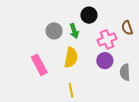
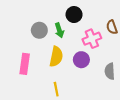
purple circle: (105, 61) -> (81, 60), moved
pink rectangle: (39, 65) -> (25, 64), turned 36

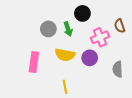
yellow semicircle: (56, 57) -> (65, 55), turned 90

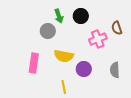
green arrow: (68, 29) -> (59, 16), moved
purple circle: (90, 58) -> (84, 69), moved

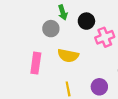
black circle: (81, 16) -> (86, 21), moved
purple circle: (84, 69) -> (99, 87), moved

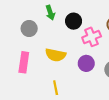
gray circle: (51, 29) -> (29, 28), moved
purple circle: (99, 87) -> (86, 63), moved

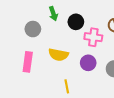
pink cross: (92, 37) -> (93, 37), turned 30
yellow line: (56, 88) -> (67, 86), moved

